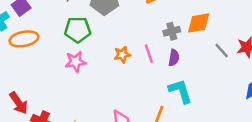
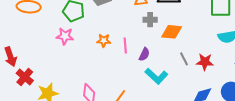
gray cross: (172, 31) -> (150, 20), moved
cyan L-shape: (180, 91) -> (156, 76), moved, turned 135

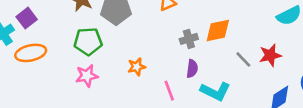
gray cross: (150, 20) -> (189, 39), moved
pink line: (125, 46) -> (169, 91), moved

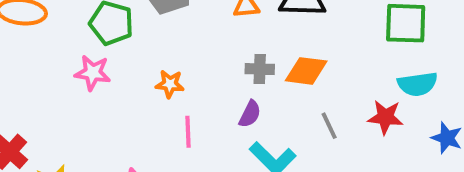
red star: (270, 55) -> (385, 117), moved
pink line: (169, 91) -> (188, 132), moved

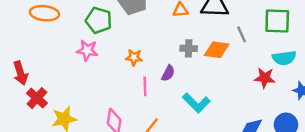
purple semicircle: (250, 114) -> (168, 73), moved
gray line: (329, 126) -> (242, 34), moved

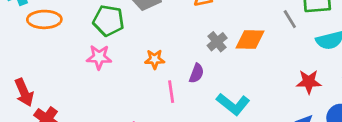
gray line: (242, 34) -> (290, 19), moved
gray cross: (189, 48) -> (217, 42), turned -35
red star: (265, 78) -> (309, 82), moved

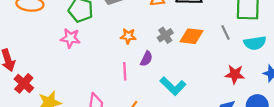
gray line: (290, 19) -> (225, 32), moved
orange star: (155, 59) -> (128, 36), moved

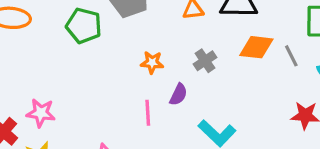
orange diamond: (192, 36) -> (256, 47), moved
pink star: (70, 38) -> (41, 113), moved

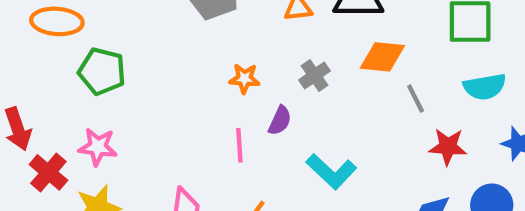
green pentagon: (84, 26) -> (102, 71), moved
gray line: (291, 56) -> (416, 99), moved

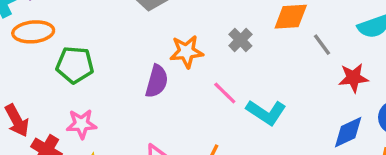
orange star: (244, 79) -> (186, 52), size x1.4
purple semicircle: (280, 121) -> (157, 81), moved, size x1.4
pink line: (239, 145) -> (225, 93), moved, turned -32

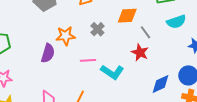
red star: (353, 78) -> (140, 52), moved, turned 30
pink line: (225, 93) -> (88, 60), turned -49

